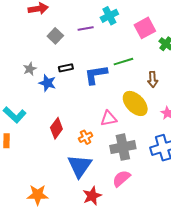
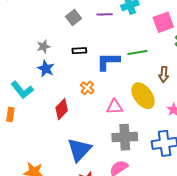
blue star: (47, 83) -> (46, 69), moved
orange cross: (86, 137) -> (87, 88), moved, turned -32

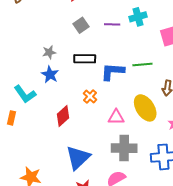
black rectangle: (79, 51) -> (85, 59), size x1.5

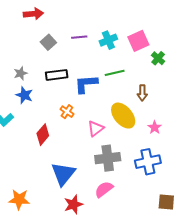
cyan cross: (138, 17) -> (108, 40), moved
pink triangle: (116, 117) -> (96, 129), turned -30

